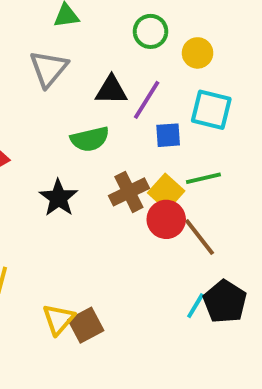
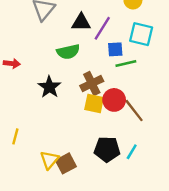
green line: (203, 178) -> (126, 63), moved
yellow square: (166, 192) -> (94, 103), moved, turned -30
black pentagon: (225, 302) -> (107, 149), moved, turned -30

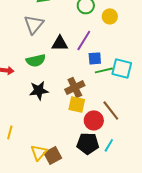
black triangle: (81, 22) -> (60, 43), moved
cyan square: (141, 34) -> (122, 68), moved
green semicircle: (68, 52) -> (36, 60), moved
black star: (49, 87) -> (39, 90), turned 30
red circle: (114, 100) -> (94, 120), moved

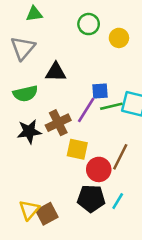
purple line: (84, 40) -> (86, 110), moved
brown cross: (75, 87) -> (58, 123), moved
brown line: (111, 110) -> (120, 157), turned 65

